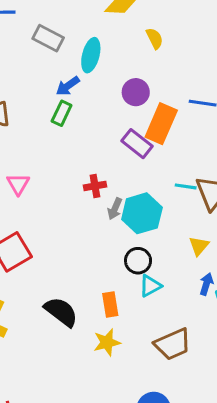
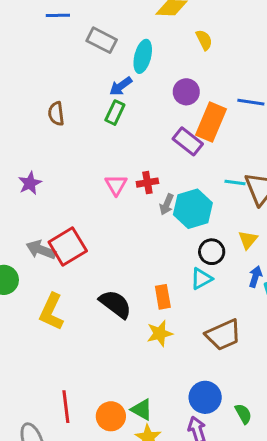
pink triangle: (18, 184) -> (116, 185), moved
black circle: (138, 261) -> (212, 252), moved

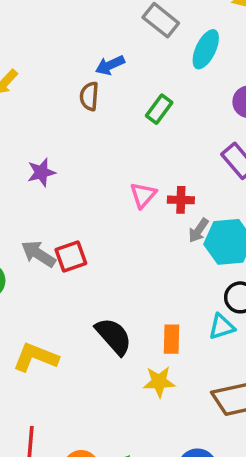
blue arrow: (121, 86) -> (110, 65), moved
red square: (68, 246) -> (71, 257), size x0.7
yellow L-shape: (51, 312) -> (36, 357), moved, turned 75

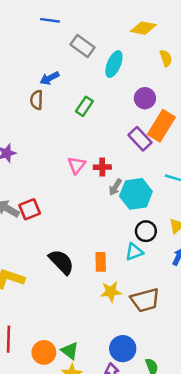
yellow star: (159, 382) -> (111, 292), moved

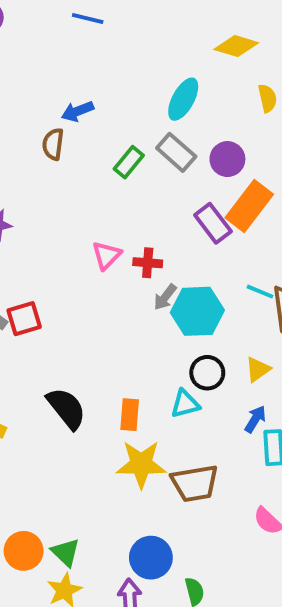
gray rectangle: (82, 46) -> (176, 152), moved
yellow star: (111, 292) -> (141, 464), size x1.4

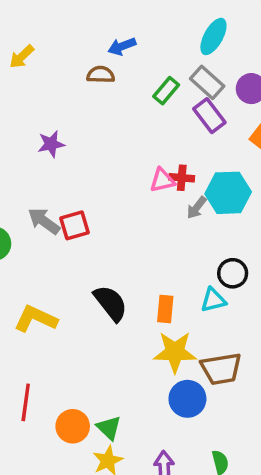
brown semicircle: (53, 144) -> (101, 75), turned 84
purple rectangle: (213, 223) -> (209, 116), moved
pink triangle: (107, 255) -> (162, 180), moved, turned 32
cyan hexagon: (197, 311) -> (228, 193), moved
blue circle: (151, 558) -> (187, 399), moved

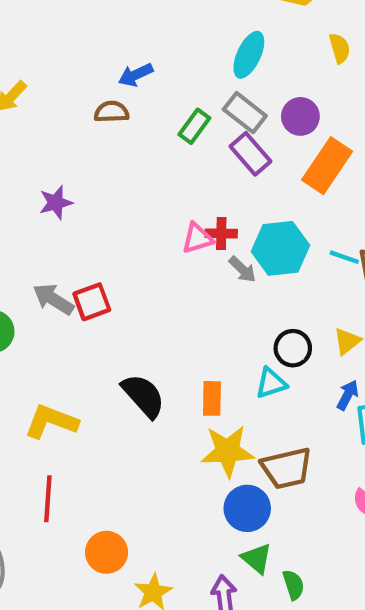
gray arrow: (197, 208) -> (242, 269), turned -80
red line: (26, 402) -> (48, 499), moved
green triangle: (109, 428) -> (257, 558), moved

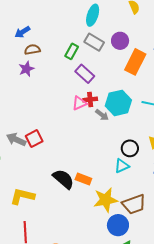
blue arrow: (136, 75) -> (22, 32), moved
purple rectangle: (251, 154) -> (85, 74), moved
purple star: (56, 203) -> (26, 69), moved
orange rectangle: (212, 398) -> (83, 179), moved, turned -63

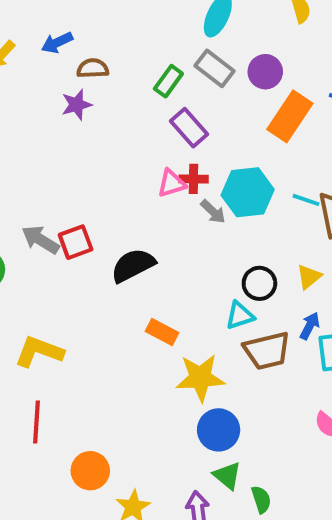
blue arrow: (22, 32) -> (57, 43), moved
black semicircle: (63, 179) -> (133, 265), moved, turned -75
brown trapezoid: (134, 204) -> (267, 351), moved

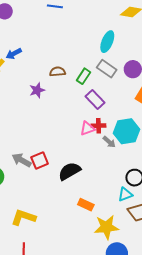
blue arrow: (57, 43) -> (14, 54), moved
brown semicircle: (93, 68) -> (58, 72), moved

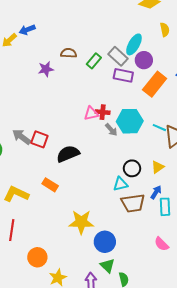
cyan ellipse: (107, 42) -> (134, 44), moved
purple rectangle: (95, 100) -> (123, 75), moved, turned -42
red square: (40, 161) -> (39, 139), turned 36
orange rectangle: (86, 205) -> (50, 185), moved
yellow star: (106, 227) -> (81, 222), moved

